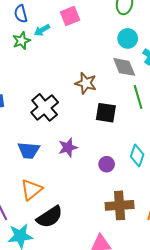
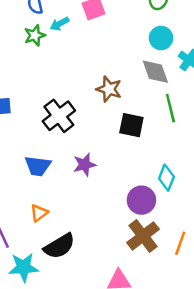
purple circle: (107, 164) -> (141, 200), moved, size x1.5
orange triangle: (31, 190) -> (39, 213), size x0.7
brown cross: (120, 205) -> (143, 236), turned -36

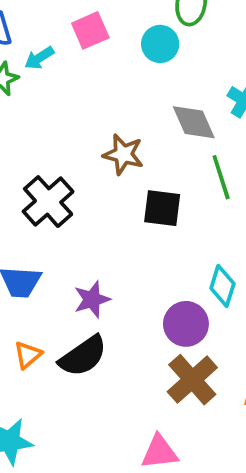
cyan circle: (161, 38) -> (160, 44), moved
purple star: (85, 165) -> (92, 299), moved
black semicircle: (59, 246) -> (83, 356), moved

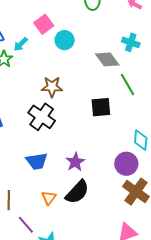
cyan circle: (160, 44) -> (65, 40), moved
brown star: (123, 154) -> (52, 87), moved

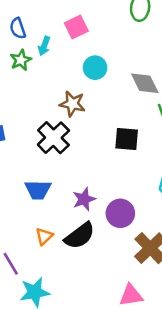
cyan circle: (65, 40) -> (95, 68), moved
cyan arrow: (21, 44) -> (44, 46), turned -35
purple circle: (126, 164) -> (120, 213), moved

